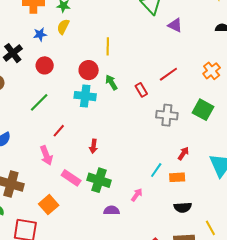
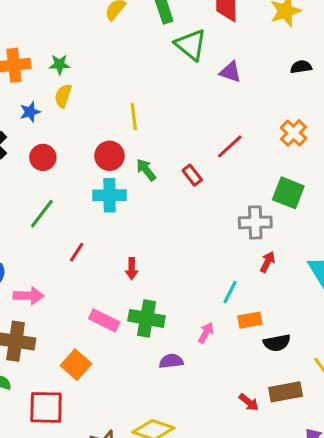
gray cross: (167, 115) -> (255, 222), moved
pink arrow: (46, 155) -> (29, 296), moved, turned -60
orange rectangle: (177, 177) -> (250, 320), moved

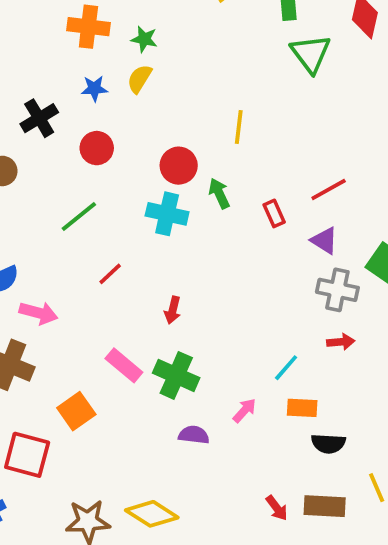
purple triangle: (230, 72) -> (324, 241), moved
yellow line: (134, 117) -> (239, 127), moved
red arrow: (267, 262) -> (341, 342), turned 45

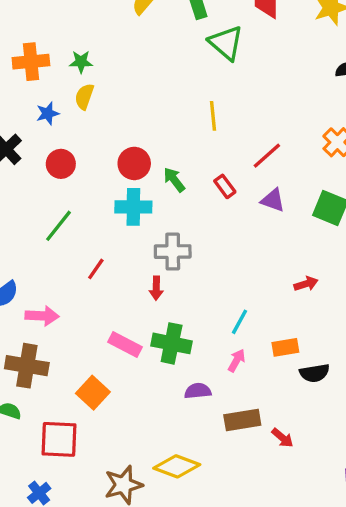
yellow line: (239, 127) -> (213, 116), moved
gray cross: (337, 290) -> (173, 252), moved
cyan line: (286, 368) -> (240, 322), moved
brown rectangle: (325, 506) -> (242, 420), moved

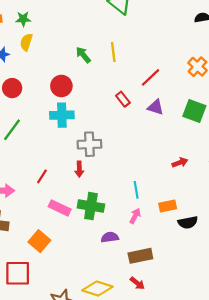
green arrow: (174, 180) -> (83, 55), moved
red line: (96, 269) -> (42, 176), moved
cyan line: (240, 322) -> (136, 190), turned -36
red arrow: (282, 438) -> (137, 283), moved

